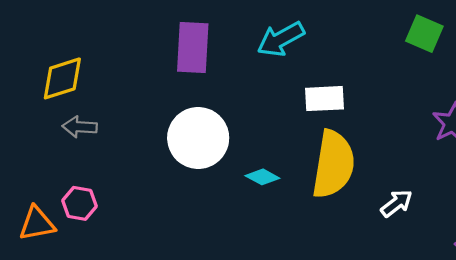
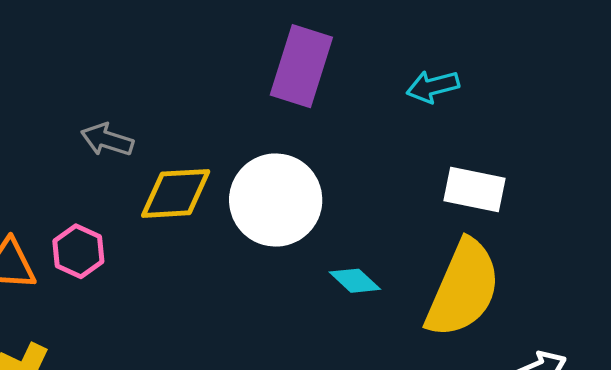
cyan arrow: (281, 39) -> (433, 86), size x0.7
yellow diamond: (62, 78) -> (176, 193), moved

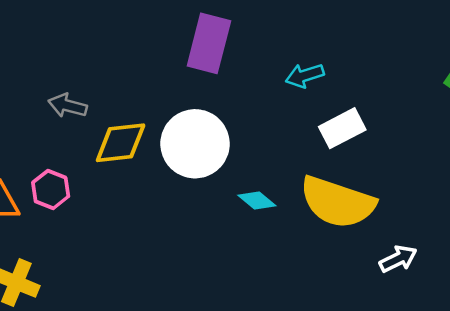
cyan arrow: (433, 86) -> (305, 75), moved
white rectangle: (475, 189) -> (342, 128), turned -36
yellow semicircle: (463, 289) -> (338, 202), turned 88

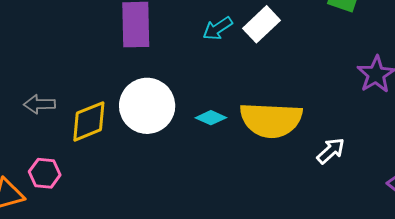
white rectangle: (342, 128) -> (261, 24), moved
cyan diamond: (257, 201) -> (211, 118), moved

